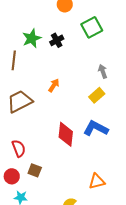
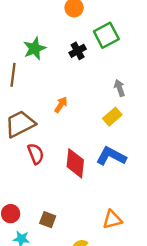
black cross: (57, 40) -> (78, 51), moved
red semicircle: (19, 148) -> (36, 154), moved
brown square: (35, 170) -> (48, 220), moved

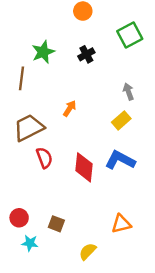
green square: (106, 35) -> (130, 35), moved

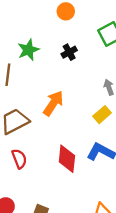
orange arrow: (70, 108) -> (53, 103), size x1.6
red semicircle: (44, 158) -> (19, 159), moved

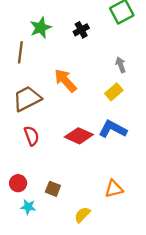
orange arrow: (53, 103) -> (65, 81), turned -75
red diamond: (67, 159) -> (79, 136), turned -72

